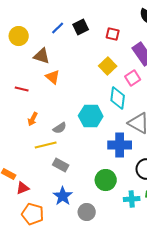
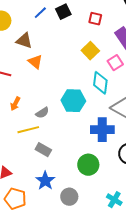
cyan cross: (132, 199) -> (114, 200), moved, turned 35

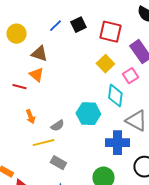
red square: (95, 19) -> (110, 32), size x1.6
orange triangle: (35, 62) -> (36, 75), moved
orange arrow: (15, 104) -> (30, 117), turned -48

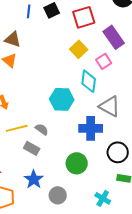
blue line: (55, 26) -> (29, 11), turned -40
red square: (110, 32) -> (84, 17), turned -30
gray semicircle: (57, 126) -> (42, 129), moved, turned -112

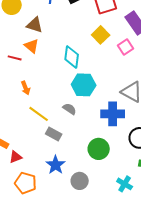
cyan diamond: (89, 81) -> (72, 57), moved
yellow line: (17, 128) -> (39, 114), turned 50
gray semicircle: (42, 129) -> (70, 109), moved

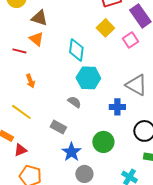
yellow line: (39, 114) -> (21, 112), moved
blue cross: (113, 114) -> (117, 107), size x0.7
blue star: (56, 165) -> (71, 152), moved

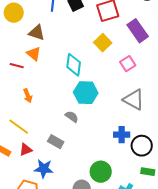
pink square: (130, 40) -> (128, 64), moved
blue cross: (117, 107) -> (122, 135), moved
green circle: (103, 142) -> (101, 172), moved
red triangle: (20, 150) -> (26, 150), moved
blue star: (71, 152) -> (44, 169), moved, turned -30

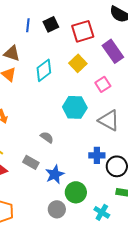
cyan diamond: (74, 65) -> (44, 70), moved, turned 45
cyan hexagon: (86, 93) -> (75, 107), moved
blue star: (44, 169) -> (55, 174), moved, turned -30

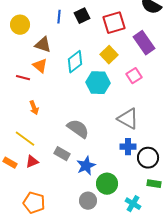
cyan hexagon: (75, 107) -> (98, 83), moved
gray triangle: (109, 120) -> (128, 119), moved
gray semicircle: (47, 137) -> (78, 129), size x1.6

